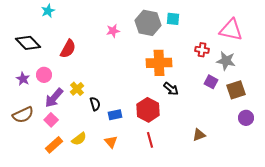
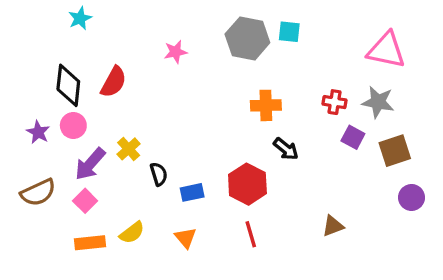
pink star: (113, 31) -> (175, 52), moved
black diamond: (28, 43) -> (68, 85), moved, turned 50
red cross: (202, 50) -> (335, 102), moved
orange cross: (159, 63) -> (266, 105), size x0.7
orange rectangle: (54, 145) -> (90, 243), turned 36

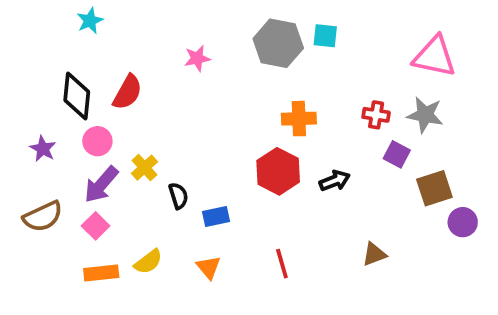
pink circle: (73, 126) -> (97, 141), moved
black arrow: (286, 149) -> (335, 181), moved, turned -60
brown square: (395, 151) -> (434, 188), moved
red hexagon: (247, 184) -> (278, 171), moved

